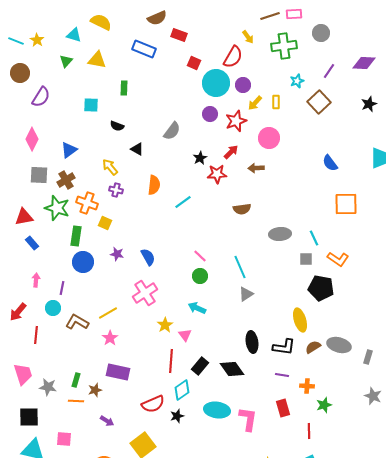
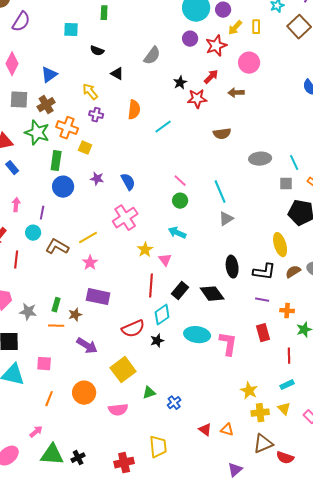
purple arrow: (107, 421) -> (87, 346), size x1.5

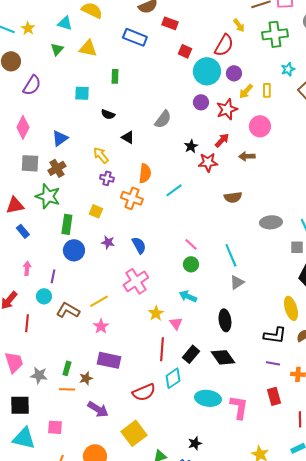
orange cross: (67, 128) -> (132, 198), moved
black ellipse: (232, 267) -> (225, 320), moved
black star: (157, 341) -> (195, 443), moved

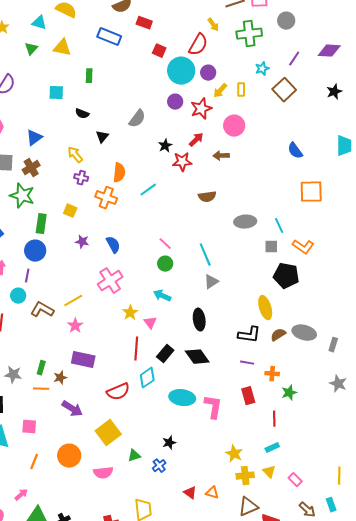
black triangle: (128, 137) -> (102, 137), turned 40
blue circle: (74, 250) -> (35, 251), moved

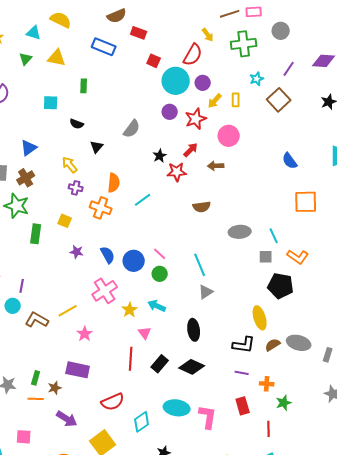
blue circle: (35, 251) -> (134, 261), moved
yellow star: (130, 313) -> (130, 310), moved
pink star: (75, 326) -> (85, 334), moved
black diamond: (197, 357) -> (192, 367), turned -30
cyan diamond: (147, 378) -> (142, 422), moved

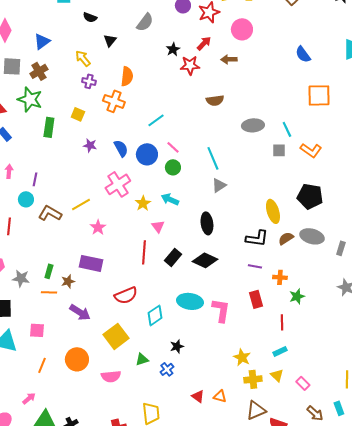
cyan line: (143, 200) -> (156, 120), moved
black pentagon: (281, 286) -> (310, 196), moved

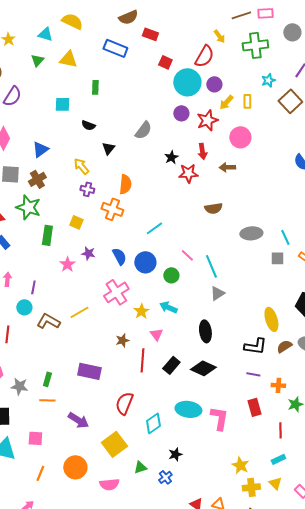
red arrow: (204, 43) -> (202, 151), turned 126
pink line: (173, 147) -> (187, 255), moved
pink star: (98, 227) -> (67, 264), moved
brown star: (68, 281) -> (122, 340), moved
red semicircle: (126, 295) -> (124, 403), turned 135

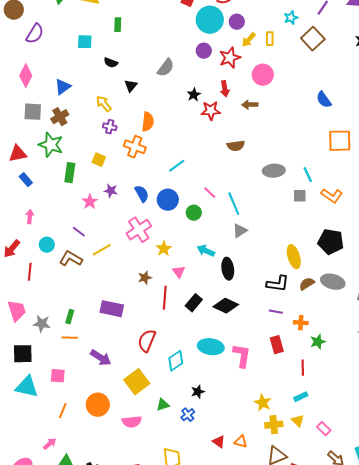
purple line: (33, 287) -> (79, 232), moved, turned -64
cyan arrow: (168, 307) -> (206, 251), moved

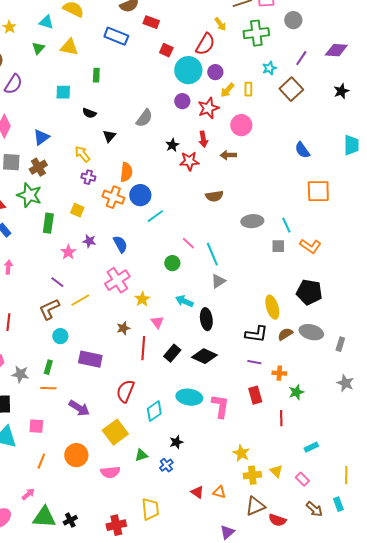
blue circle: (168, 200) -> (140, 195), moved
cyan circle: (47, 245) -> (60, 336), moved
brown L-shape: (71, 259) -> (49, 309), turned -55
cyan rectangle: (301, 397) -> (311, 447), moved

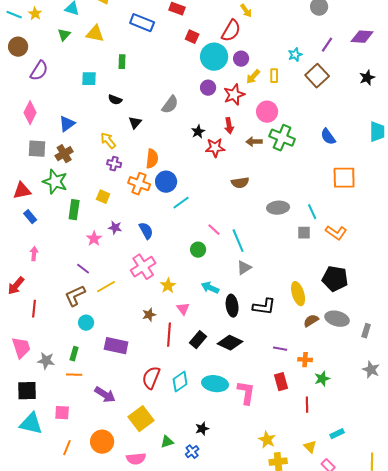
green cross: (256, 33) -> (282, 138), moved, turned 30
black L-shape: (256, 334) -> (264, 307), moved
cyan diamond: (154, 411) -> (180, 382), moved
yellow triangle: (276, 471) -> (310, 447), moved

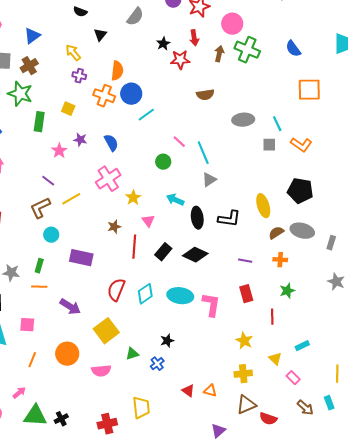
brown arrow: (254, 142) -> (219, 54), turned 105
orange cross: (305, 360) -> (280, 260), moved
yellow star: (267, 440) -> (244, 341), moved

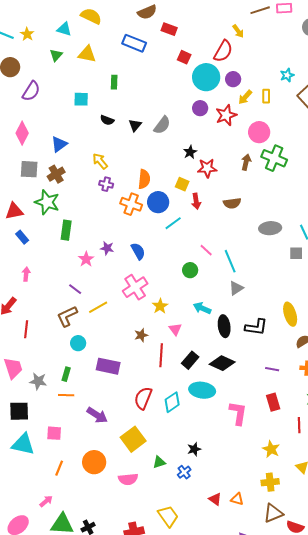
black triangle: (100, 35) -> (135, 125), moved
red arrow: (194, 38) -> (196, 201), moved
yellow square: (68, 109) -> (182, 184), moved
cyan ellipse: (180, 296) -> (202, 390), moved
yellow trapezoid: (141, 408) -> (168, 516), turned -30

